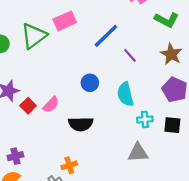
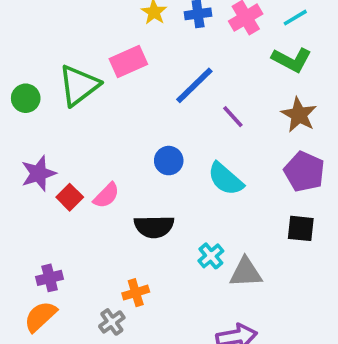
cyan semicircle: (125, 94) -> (226, 179), turned -35
cyan cross: (145, 119) -> (211, 256), moved, turned -35

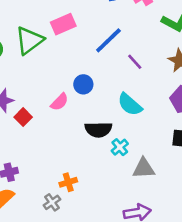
blue circle: (169, 161) -> (83, 84), moved
pink semicircle: (106, 195) -> (59, 102), moved
black semicircle: (154, 227) -> (98, 130), moved
cyan cross: (211, 256) -> (120, 147), moved

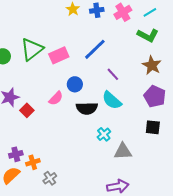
pink rectangle: (63, 24) -> (59, 55), moved
purple line: (135, 62) -> (113, 74), moved
black semicircle: (98, 130) -> (87, 108), moved
orange cross: (68, 182) -> (33, 162), moved

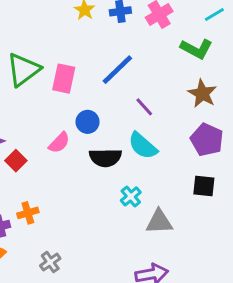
cyan line: (150, 12) -> (214, 14), moved
pink rectangle: (59, 55) -> (64, 79), turned -54
orange cross: (33, 162) -> (28, 213), moved

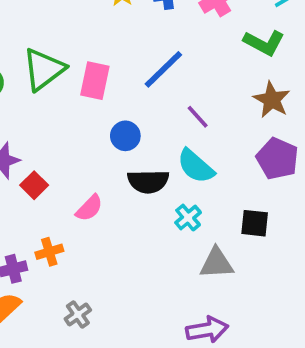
pink semicircle: (59, 143) -> (89, 208), moved
black square: (204, 186) -> (255, 223), moved
cyan cross: (131, 196) -> (188, 218), moved

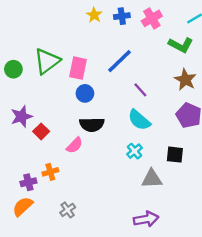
blue circle: (125, 136) -> (85, 93), moved
black semicircle: (148, 181) -> (92, 125), moved

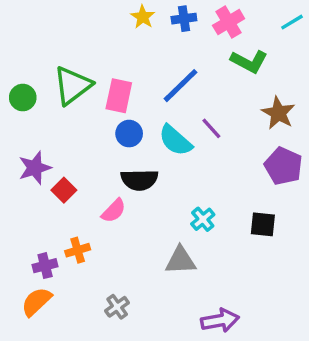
green L-shape: (181, 45) -> (249, 61), moved
cyan semicircle: (139, 120) -> (175, 140), moved
gray triangle: (152, 179) -> (181, 260), moved
gray cross: (68, 210) -> (117, 307), moved

